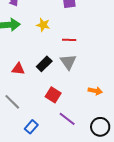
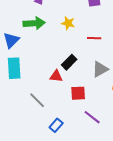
gray triangle: (68, 62) -> (100, 69), moved, turned 36
red triangle: (18, 69) -> (56, 76), moved
red square: (53, 95) -> (78, 93), turned -35

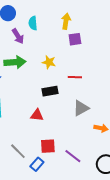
black rectangle: (69, 62) -> (50, 91), moved, turned 35
red square: (78, 93) -> (48, 146), moved
gray line: (37, 100) -> (18, 151), moved

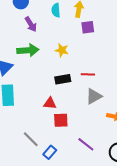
cyan semicircle: (33, 23) -> (56, 10), moved
red line: (75, 77) -> (88, 74), moved
red square: (48, 146) -> (61, 120), moved

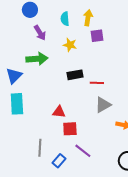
yellow star: (62, 50) -> (70, 45), moved
black rectangle: (63, 79) -> (75, 75), moved
gray line: (31, 139) -> (40, 148), turned 48
purple line: (86, 144) -> (83, 151), moved

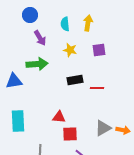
purple square: (97, 36) -> (99, 50), moved
blue triangle: (14, 76) -> (14, 81), turned 36
cyan rectangle: (17, 104) -> (18, 121), moved
gray triangle: (103, 105) -> (103, 128), moved

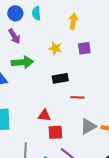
cyan semicircle: (65, 24) -> (36, 13), moved
purple arrow: (40, 38) -> (14, 36), moved
red line: (97, 88) -> (77, 97), moved

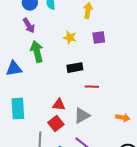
green arrow: (22, 62) -> (37, 52), turned -100
gray triangle: (88, 126) -> (82, 116), moved
red square: (55, 132) -> (56, 124), moved, turned -35

